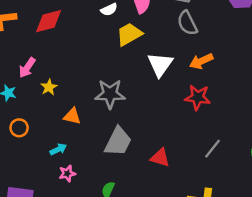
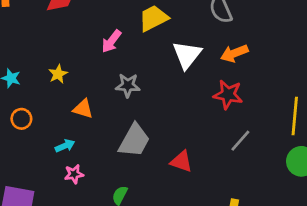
pink arrow: (27, 68) -> (111, 41), moved
gray star: (110, 94) -> (128, 85), size x0.7
gray line: (212, 149) -> (240, 141), moved

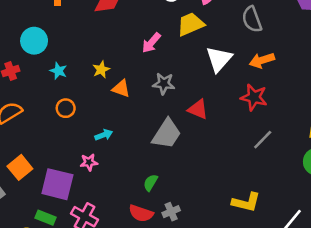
orange triangle: (83, 109) -> (121, 89), moved
red triangle: (181, 161) -> (198, 109), moved
pink star: (74, 174) -> (89, 162), moved

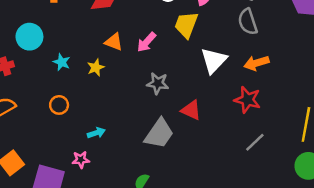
yellow trapezoid: (191, 24) -> (186, 25), turned -48
cyan star: (58, 71) -> (62, 62), moved
orange triangle: (121, 89) -> (114, 42), moved

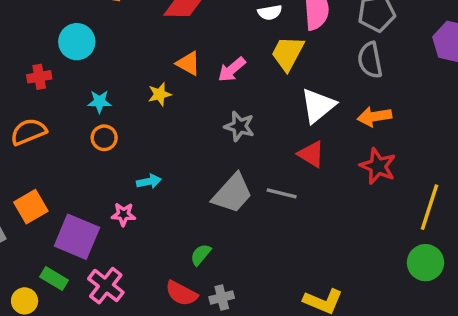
cyan star: (62, 62) -> (99, 102), moved, turned -30
red star: (247, 100) -> (378, 166), moved
red triangle: (191, 110) -> (311, 154), moved
gray line: (255, 142) -> (282, 193), moved, turned 50

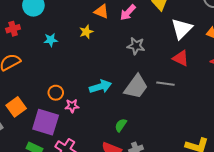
orange circle: (104, 138) -> (56, 93), moved
cyan arrow: (149, 181) -> (100, 87), moved, size x1.5

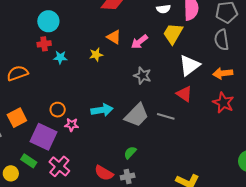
red cross: (13, 29) -> (44, 44), moved
green semicircle: (121, 125) -> (130, 153), moved

